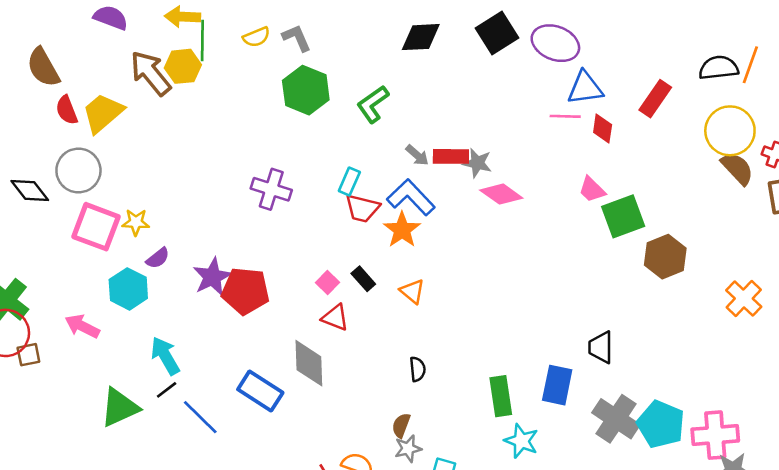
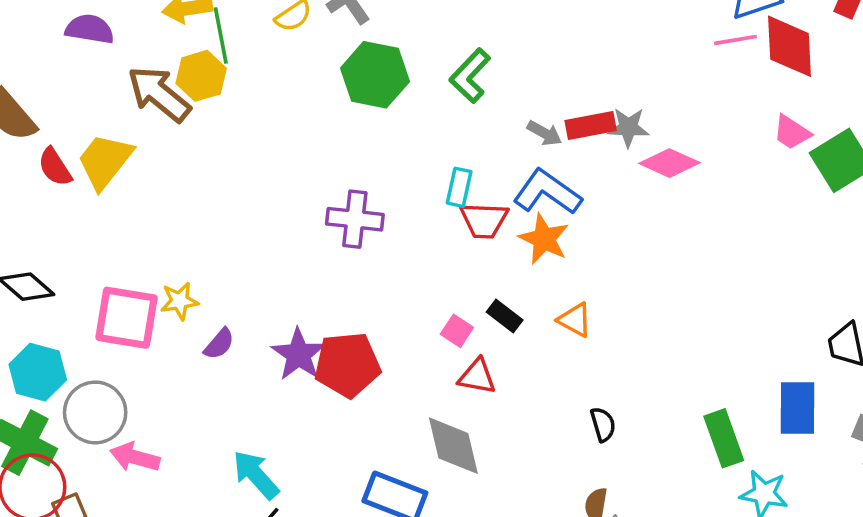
red diamond: (603, 128) -> (789, 46), size x1.6
gray circle: (78, 171) -> (95, 412), moved
cyan hexagon: (128, 289) -> (38, 372), moved

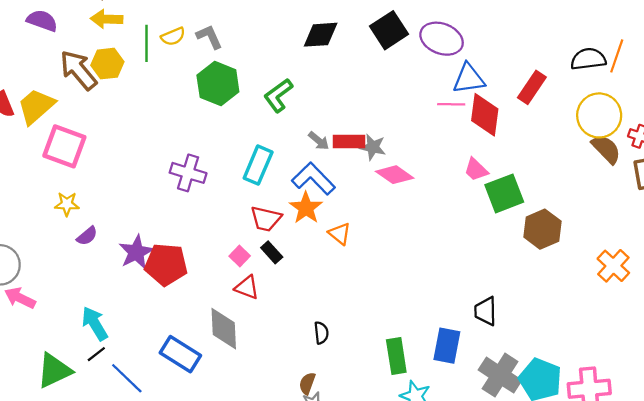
green line: (221, 35) -> (146, 43), moved
cyan rectangle: (459, 187) -> (258, 165), size x1.5
red trapezoid: (484, 220) -> (266, 219), moved
pink square: (127, 318) -> (64, 146), moved
orange triangle: (575, 320) -> (340, 234), moved

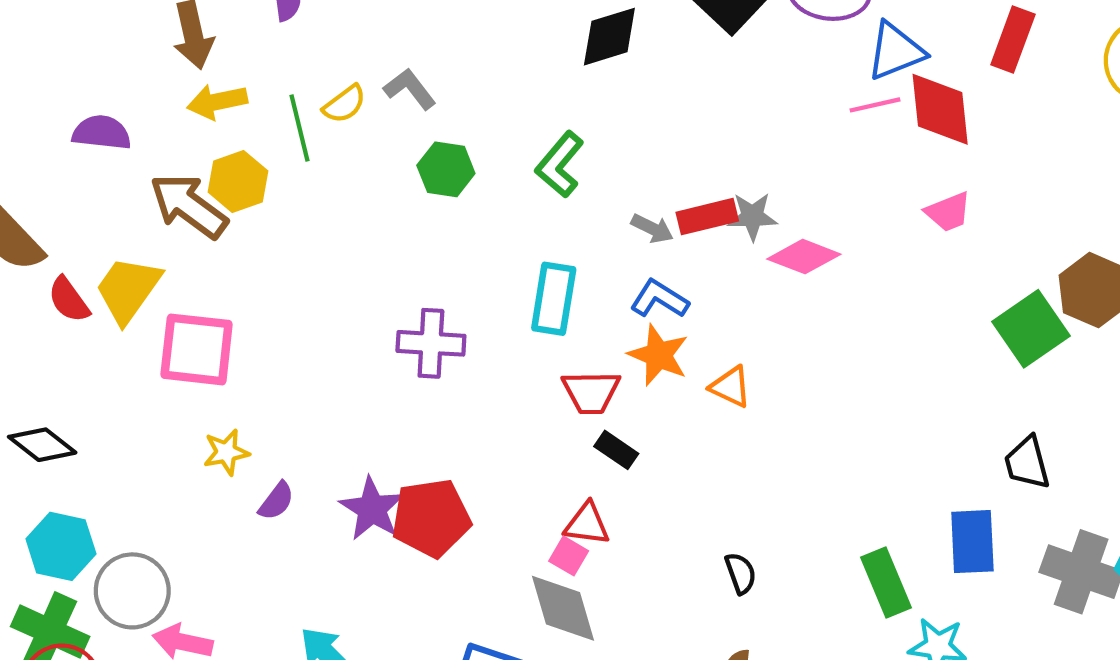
green hexagon: (218, 84) -> (446, 169), size x0.7
pink trapezoid: (476, 170) -> (948, 212), turned -52
blue L-shape: (313, 179) -> (659, 299), size x0.7
green square: (504, 193) -> (1031, 329), moved
pink square: (240, 256) -> (569, 556), moved

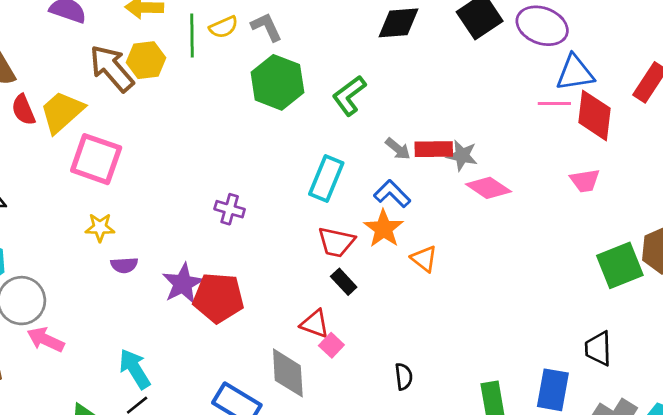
green hexagon: (446, 169) -> (277, 82), size x1.5
purple cross: (431, 343) -> (230, 209), moved, size x0.7
purple semicircle: (276, 501) -> (124, 265), turned 36
pink square: (569, 556) -> (331, 345), moved

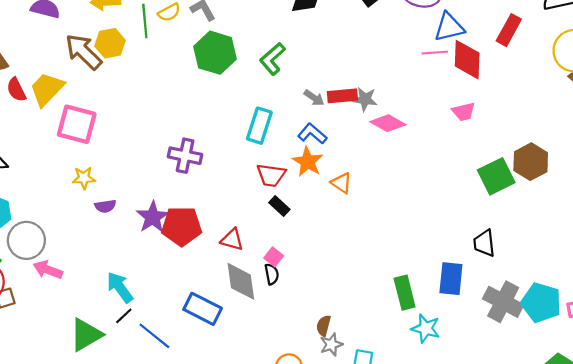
purple cross: (230, 209) -> (185, 156), size x1.4
red triangle: (315, 324) -> (232, 240), moved
black semicircle: (404, 377) -> (272, 274), moved

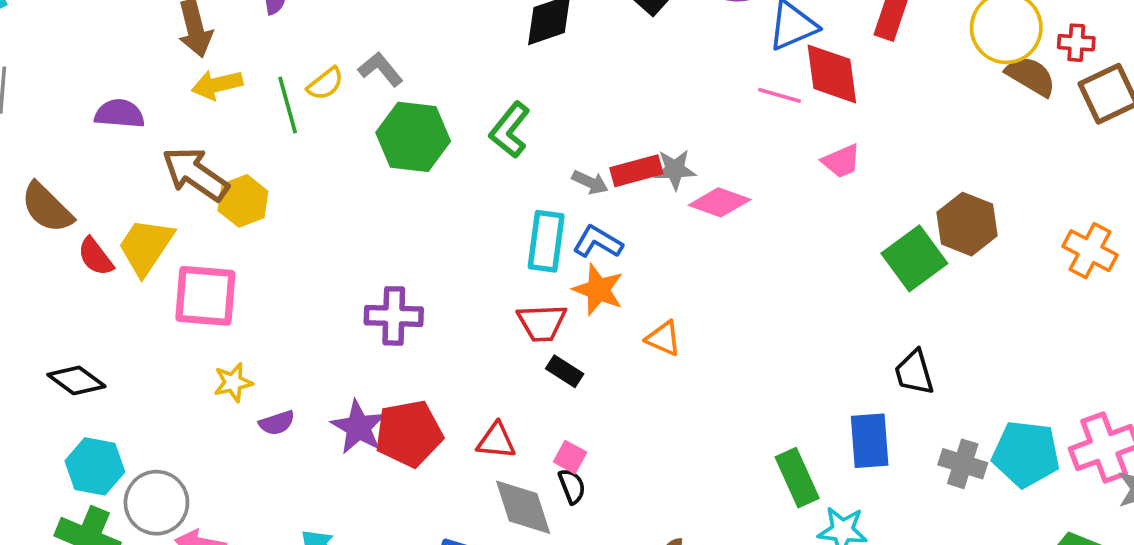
yellow hexagon: (110, 43) -> (243, 201), moved
pink line: (435, 53) -> (779, 95), moved, turned 30
cyan rectangle: (259, 126) -> (546, 241), moved
orange triangle: (341, 183) -> (663, 338), moved
gray cross: (503, 302) -> (963, 464), size x0.7

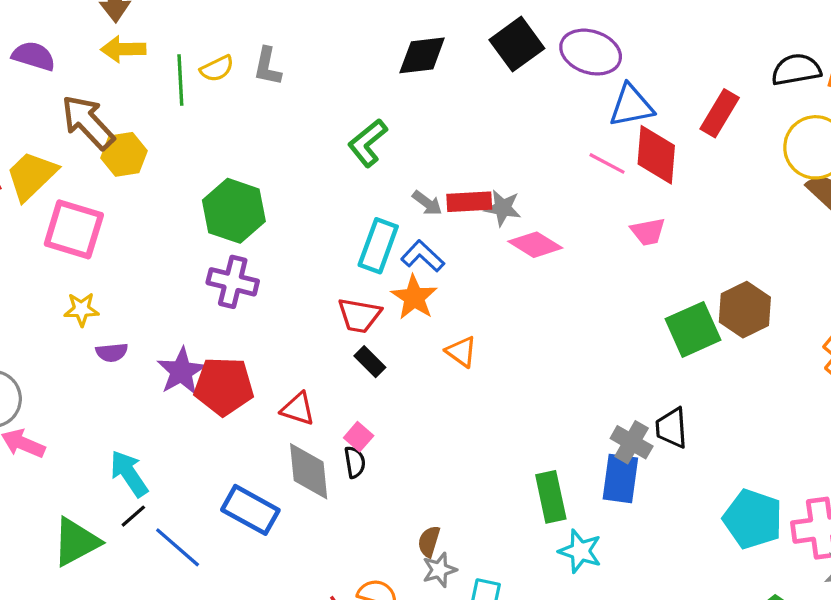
gray L-shape: (381, 69) -> (267, 66), turned -141
green hexagon: (413, 137) -> (234, 211), moved
gray cross: (963, 464) -> (632, 442), moved

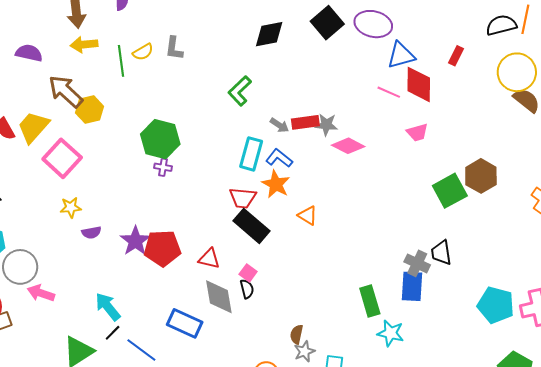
red rectangle: (720, 113) -> (456, 56), size x0.7
pink square: (74, 229) -> (62, 158), turned 30
purple cross: (233, 282) -> (163, 167), moved, size x0.6
black rectangle: (370, 362) -> (251, 226), size x1.8

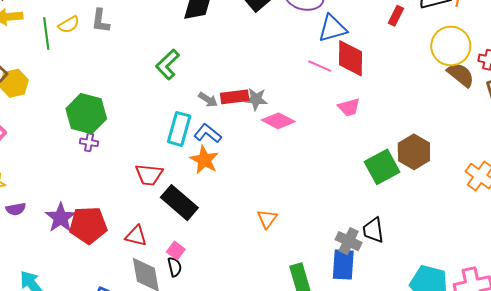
red rectangle: (456, 56) -> (396, 16), moved
red trapezoid: (243, 198) -> (149, 175), moved
orange triangle: (308, 215) -> (267, 219), moved, turned 35

